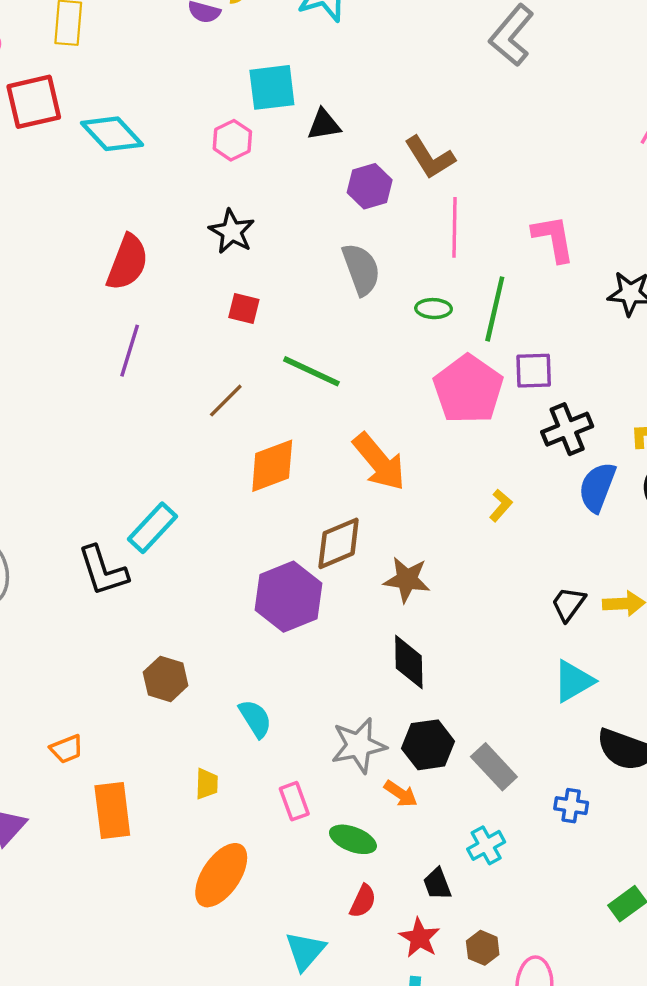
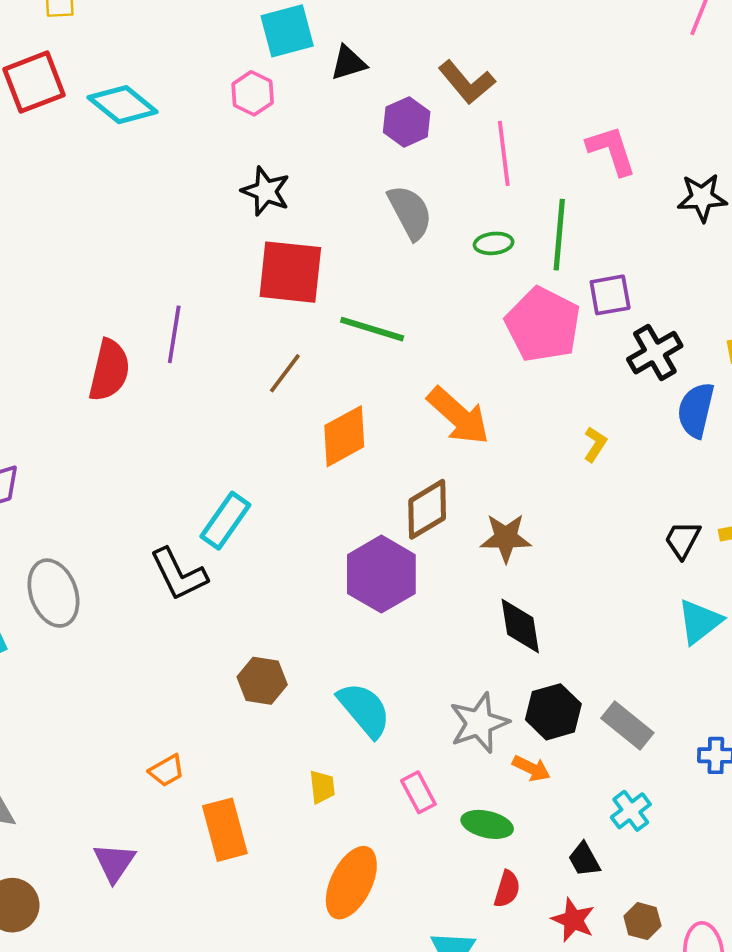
red semicircle: (127, 262) -> (109, 370), moved
red square: (244, 309) -> (290, 272), size x2.0
cyan semicircle: (255, 719) -> (364, 710), size x1.4

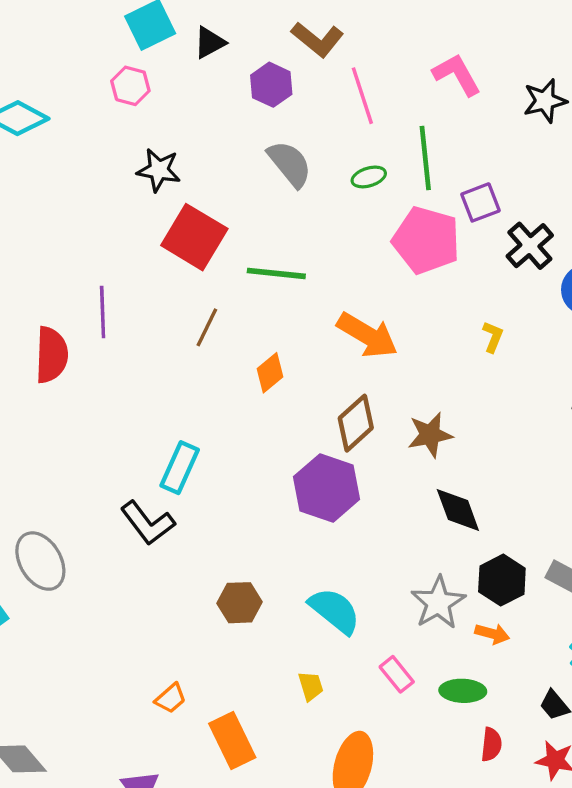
red square: (290, 272) -> (194, 237), turned 36
orange diamond: (344, 436) -> (270, 373), size x0.7

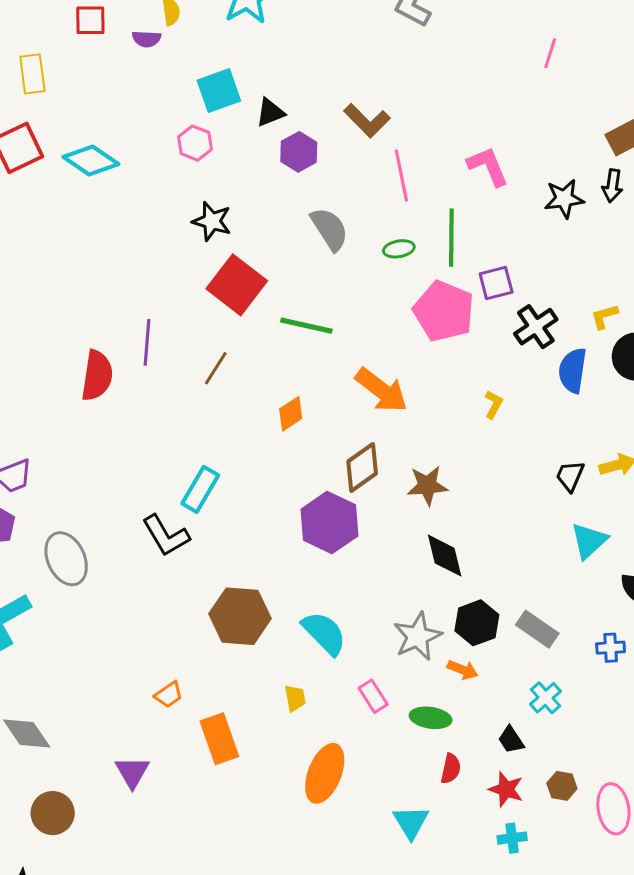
purple hexagon: (271, 85) -> (299, 152), moved
brown line: (207, 327) -> (216, 368), moved
brown hexagon: (240, 603) -> (240, 616), size x1.5

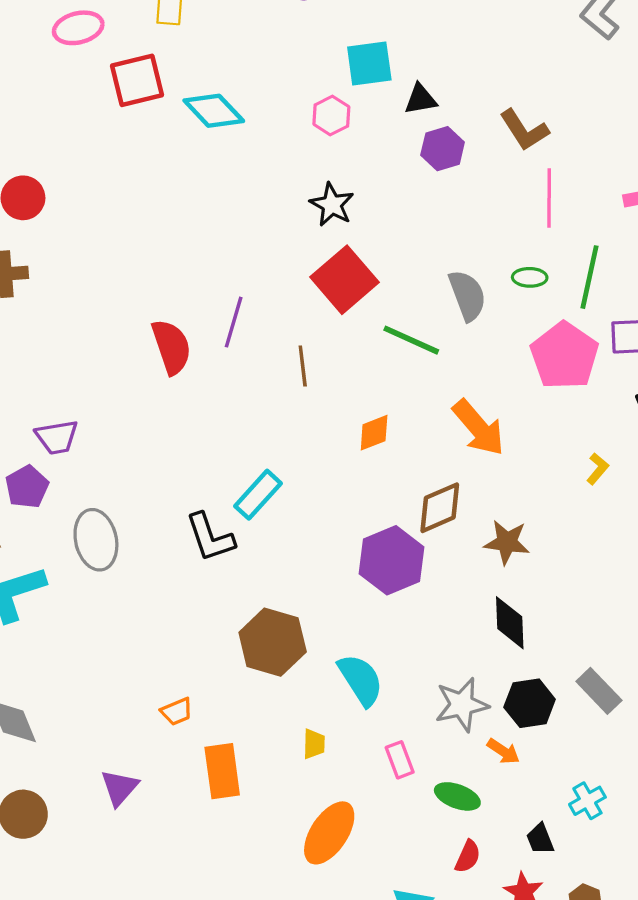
gray semicircle: (330, 229) -> (467, 295), moved
brown line: (216, 368) -> (303, 366), turned -51
red semicircle: (97, 376) -> (171, 347), turned -39
gray rectangle: (537, 629) -> (599, 691), moved

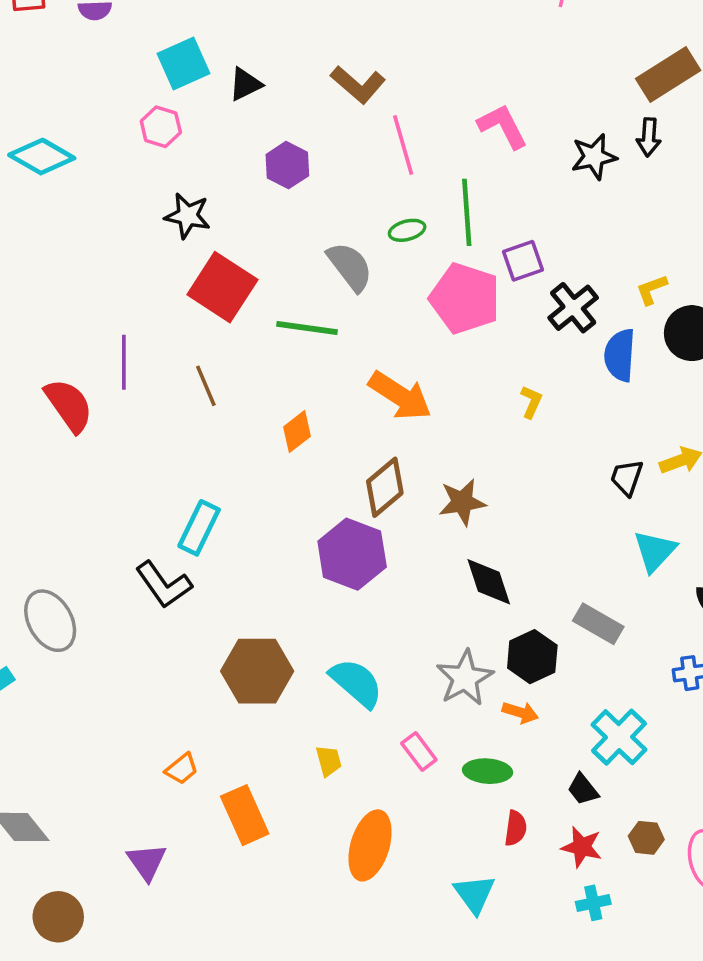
purple hexagon: (443, 149) -> (287, 165), moved
cyan cross: (587, 801) -> (619, 737), size x1.5

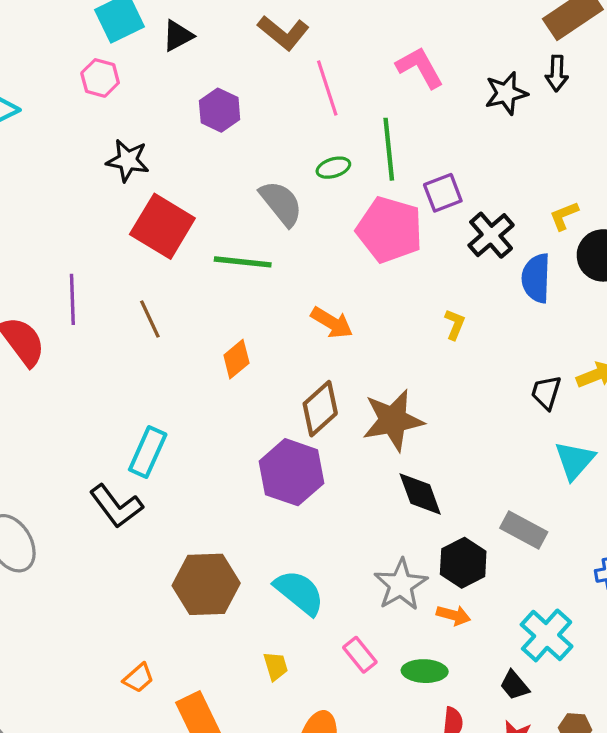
orange arrow: (400, 396) -> (332, 323), size x0.7
brown star: (462, 502) -> (393, 420), size x1.4

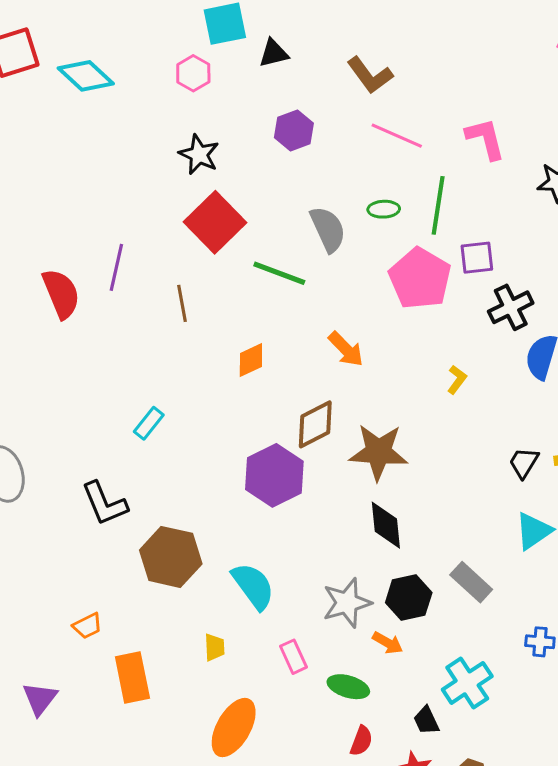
pink line: (327, 88) -> (397, 136), turned -63
cyan rectangle: (148, 452) -> (149, 423), size x0.7
black L-shape: (116, 506) -> (104, 504), moved

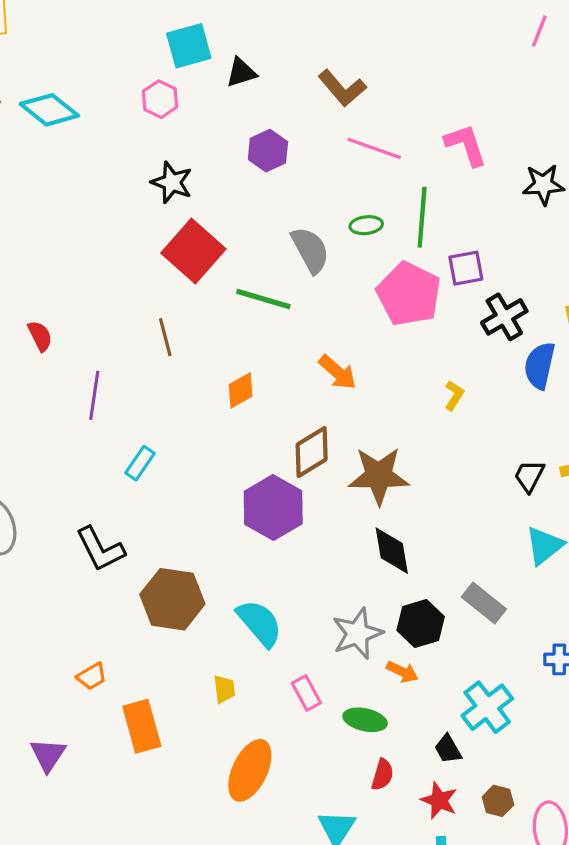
purple line: (116, 267) -> (94, 395), moved
red semicircle: (61, 294) -> (40, 336), size x0.6

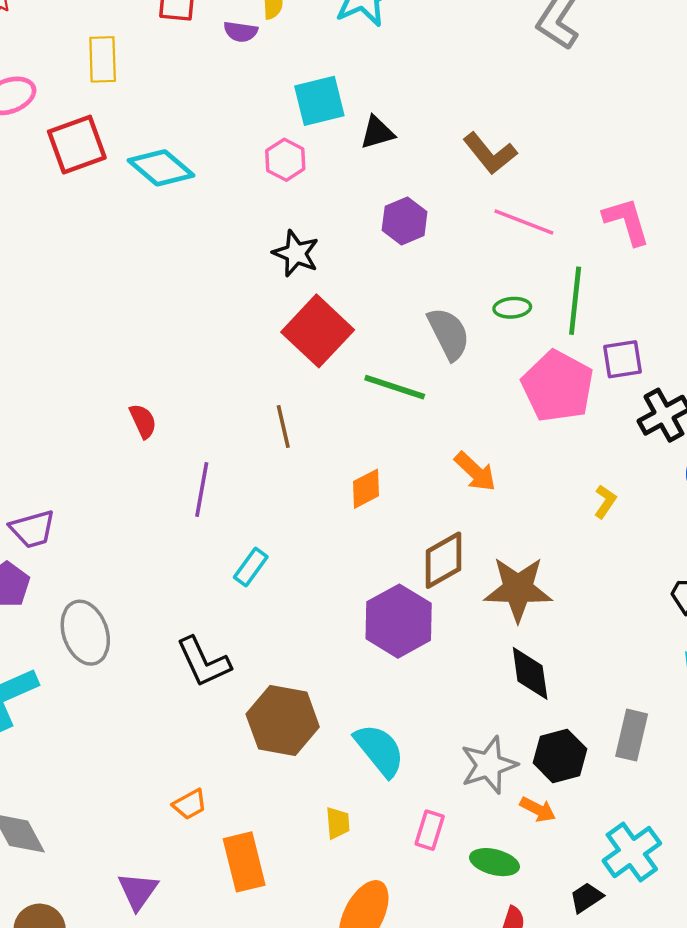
gray rectangle: (484, 603) -> (632, 735), turned 63
pink rectangle: (306, 693) -> (430, 830), turned 44
black trapezoid: (448, 749) -> (586, 898), turned 84

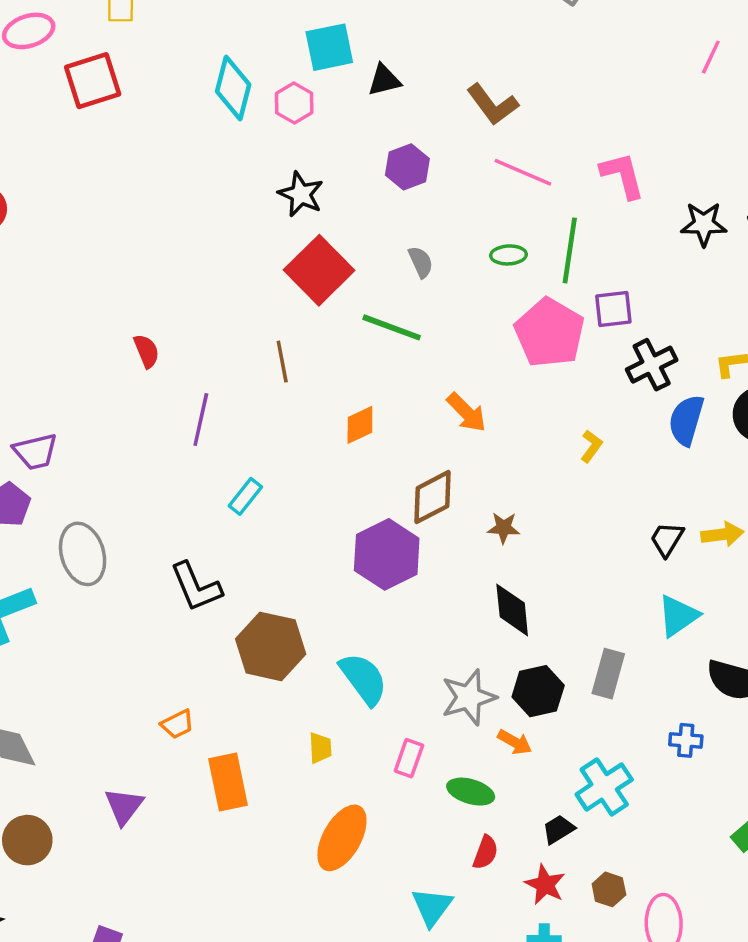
cyan diamond: (161, 168) -> (233, 88), moved, turned 62
gray semicircle: (449, 334) -> (421, 262), moved, size x0.6
brown star: (518, 589) -> (504, 528), size x0.5

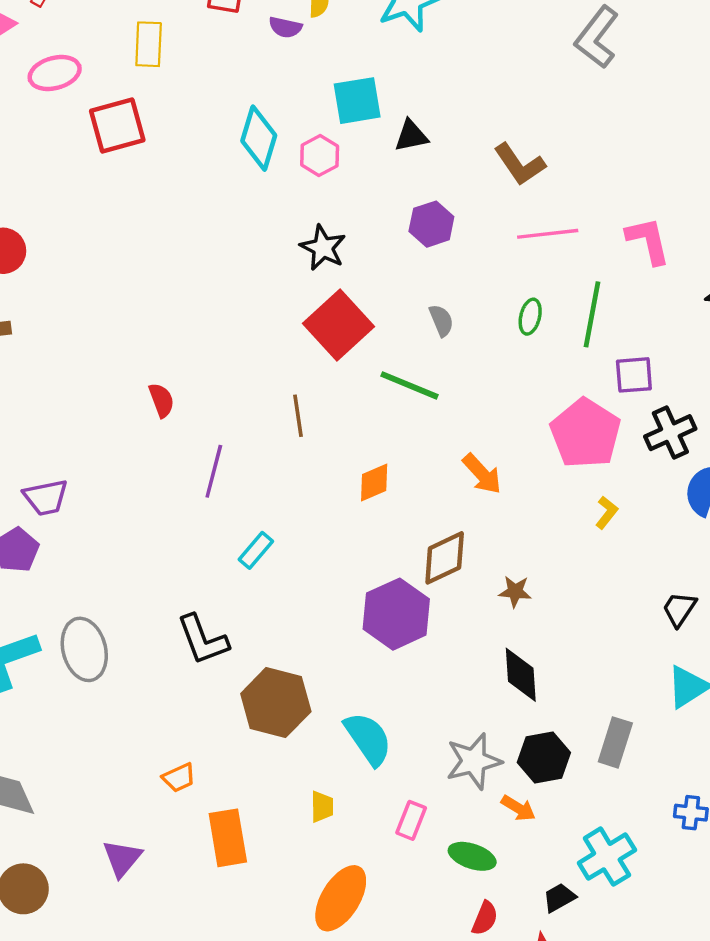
pink line: (523, 172) -> (548, 234), turned -32
green ellipse: (508, 255) -> (530, 317), turned -76
pink pentagon: (550, 333) -> (585, 433), moved
gray ellipse: (83, 554) -> (84, 649), moved

